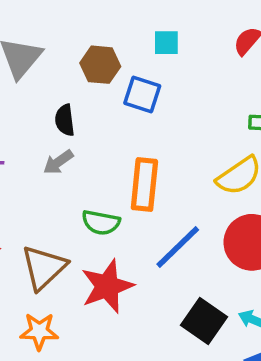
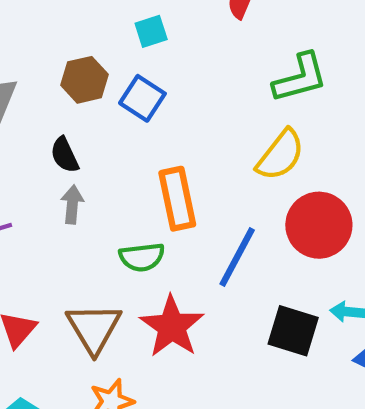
blue square: (142, 95) -> (142, 98), turned 33
gray arrow: (58, 162) -> (72, 205), turned 148

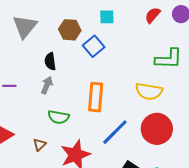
yellow semicircle: (280, 155) -> (149, 91), turned 44
green semicircle: (142, 257) -> (58, 117), moved
brown triangle: (94, 328) -> (39, 145), size x0.5

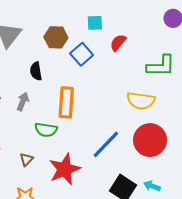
red semicircle: (153, 15) -> (118, 43), moved
gray arrow: (47, 85) -> (23, 101), moved
orange rectangle: (96, 97) -> (66, 102), moved

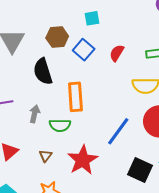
red semicircle: (118, 43) -> (117, 53), moved
black semicircle: (36, 71) -> (43, 71), size x1.5
gray arrow: (23, 101) -> (35, 114), moved

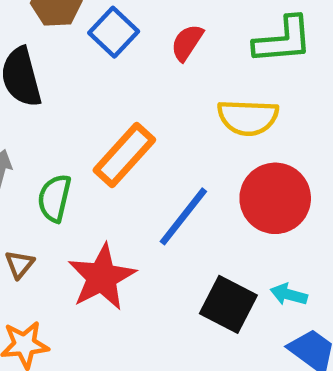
orange rectangle: (75, 97) -> (124, 155), moved, turned 44
green semicircle: (60, 125) -> (54, 198), turned 100

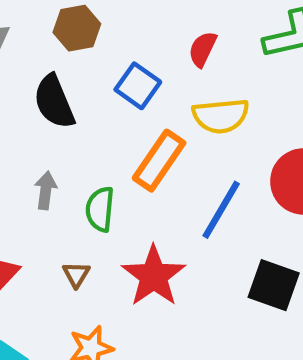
blue square: (114, 32) -> (138, 86), moved
yellow semicircle: (248, 117) -> (221, 116), moved

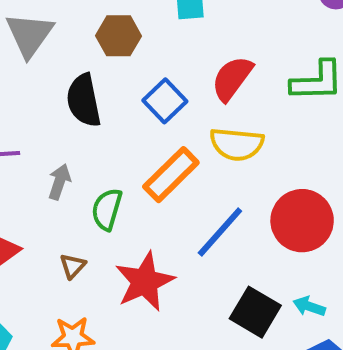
red semicircle: (203, 49) -> (232, 78), size x1.4

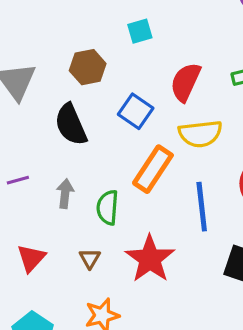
blue line: (220, 232) -> (202, 207), turned -36

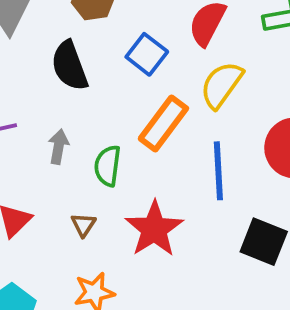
yellow semicircle: (200, 134) -> (221, 85), turned 129

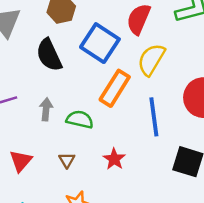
blue square: (147, 54) -> (100, 43), size x1.4
green semicircle: (108, 166) -> (80, 120), turned 100
red star: (154, 229) -> (114, 159), size x0.6

